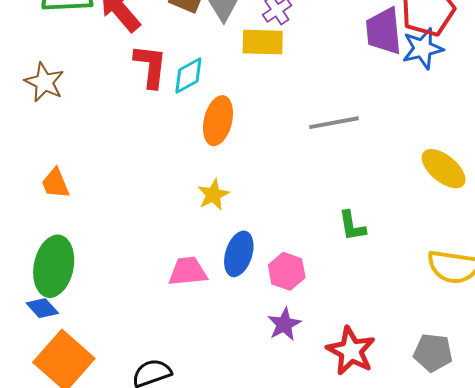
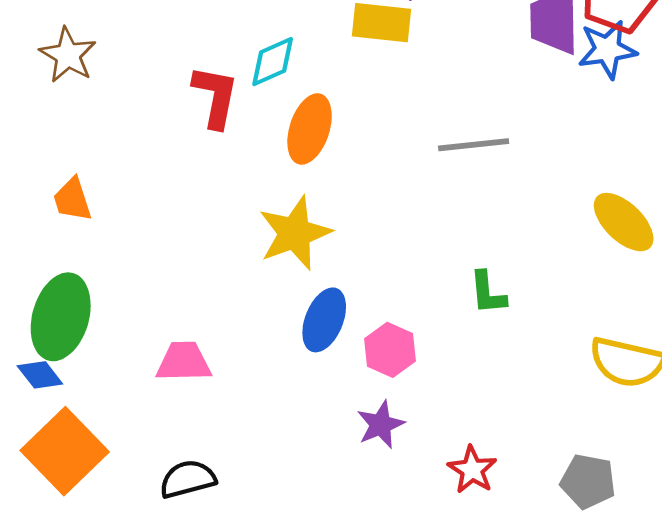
red L-shape: (150, 66) -> (215, 97), moved
yellow star: (213, 195) -> (295, 233), size x1.6
pink trapezoid: (188, 271) -> (184, 362), moved
red star: (351, 351) -> (472, 470), size x0.7

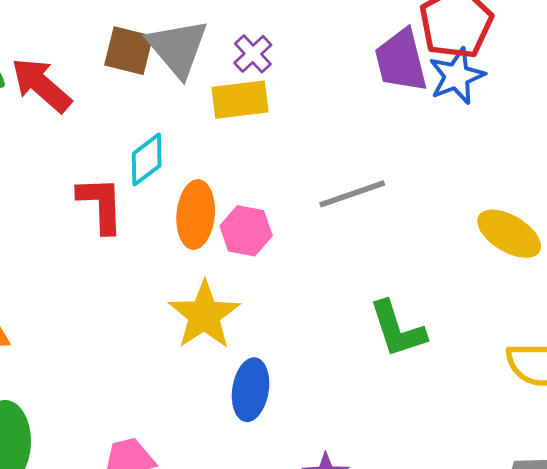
green L-shape: (488, 293) -> (397, 329), size x1.4
pink hexagon: (390, 350) -> (246, 231), moved

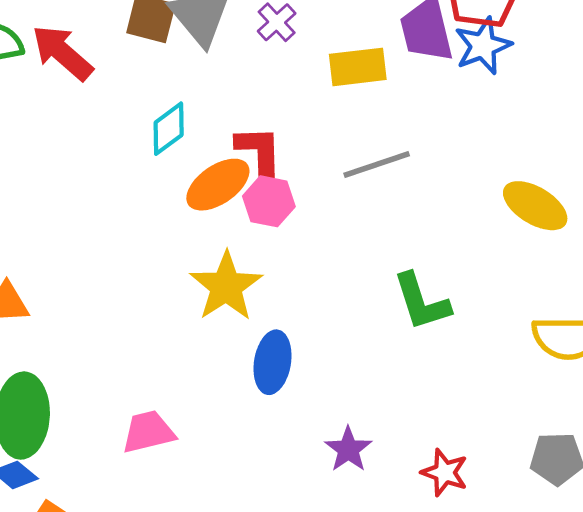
yellow rectangle: (240, 100) -> (358, 67), moved
red L-shape: (101, 204) -> (260, 154), moved
orange ellipse: (196, 215) -> (218, 185), turned 50

